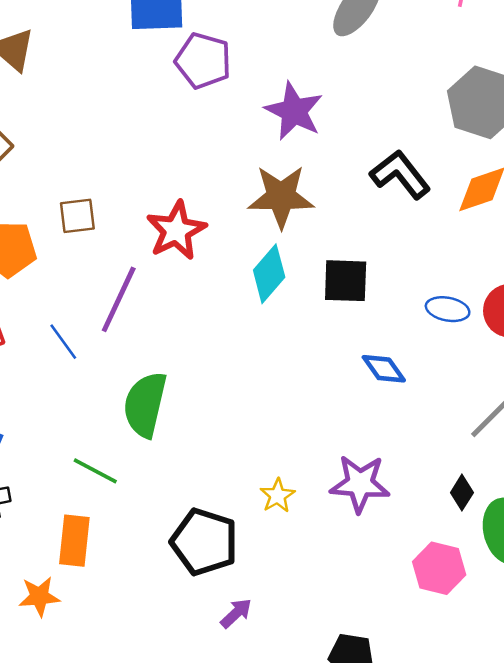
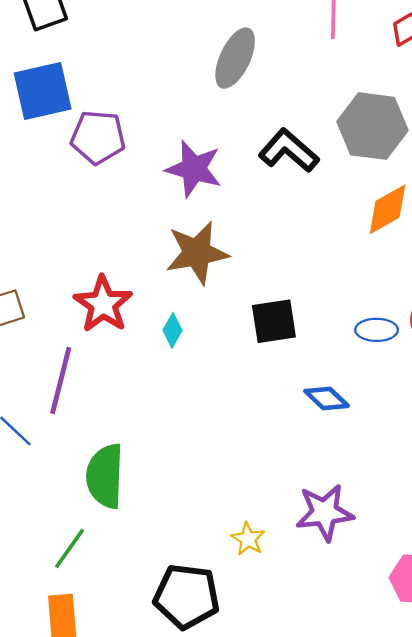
black L-shape: (400, 174) -> (289, 151), moved
cyan diamond: (269, 274) -> (172, 330), moved, size x0.6
green line: (95, 471) -> (70, 548), turned -72

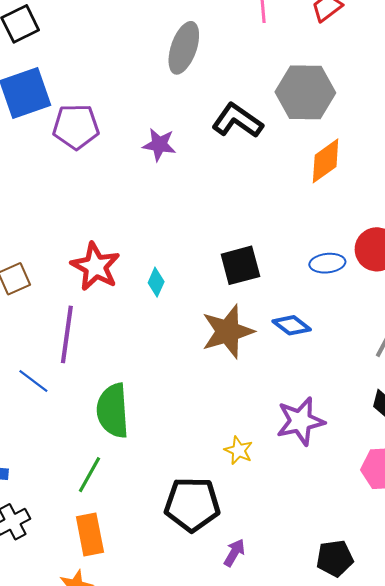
purple star: (194, 169) -> (159, 145), size x0.7
brown star: (197, 253) -> (228, 331), moved

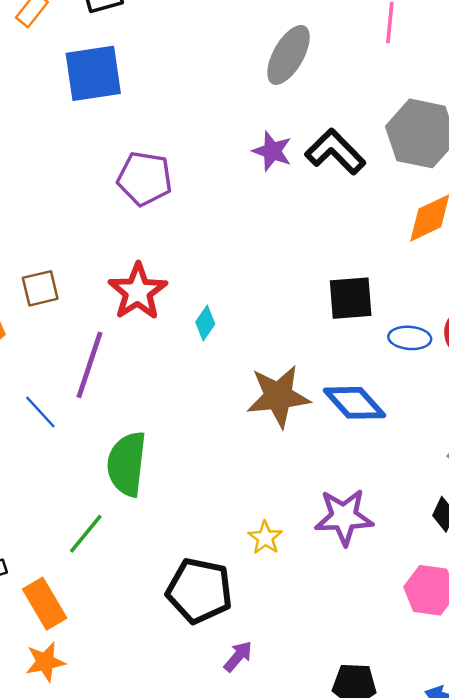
purple pentagon: (76, 127) -> (145, 179), moved
purple star: (159, 145) -> (272, 151), moved
black square: (240, 265) -> (351, 298), moved
blue diamond: (292, 325) -> (354, 403), size x1.4
orange rectangle: (90, 535) -> (45, 604), moved, turned -30

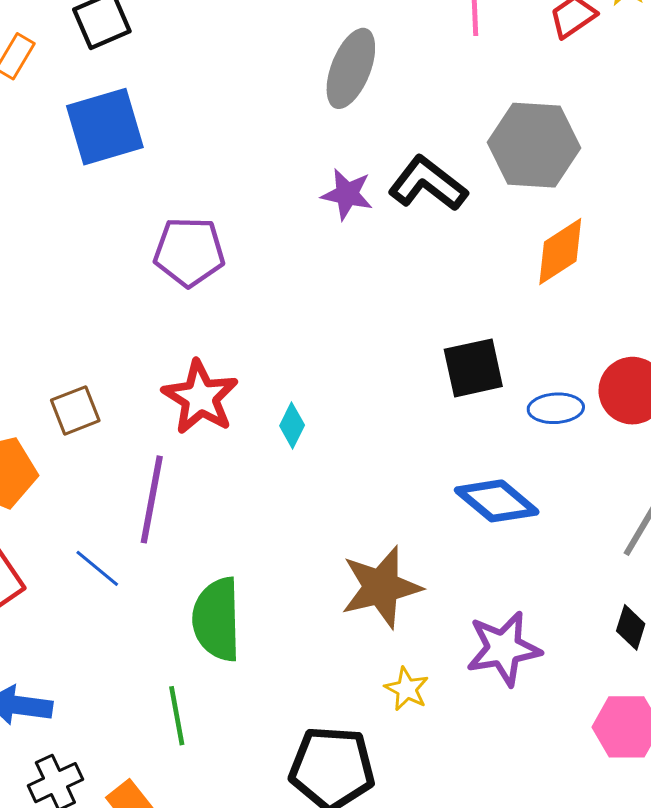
brown star: (278, 396) -> (381, 587), moved
green line: (86, 534) -> (177, 716), turned -42

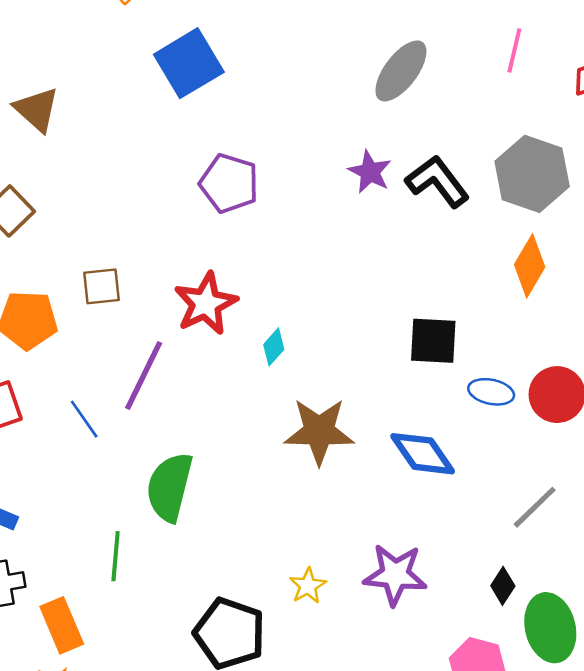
blue square: (105, 127) -> (189, 63), turned -30
orange diamond: (560, 252) -> (530, 266), turned -42
brown star: (381, 587) -> (319, 431), moved

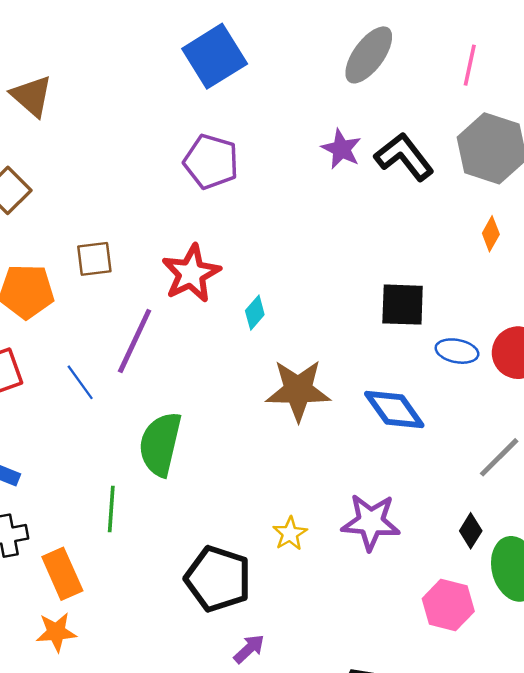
pink line: (514, 50) -> (470, 65), moved
blue square: (189, 63) -> (215, 56), moved
orange diamond: (530, 266) -> (491, 234), size x0.6

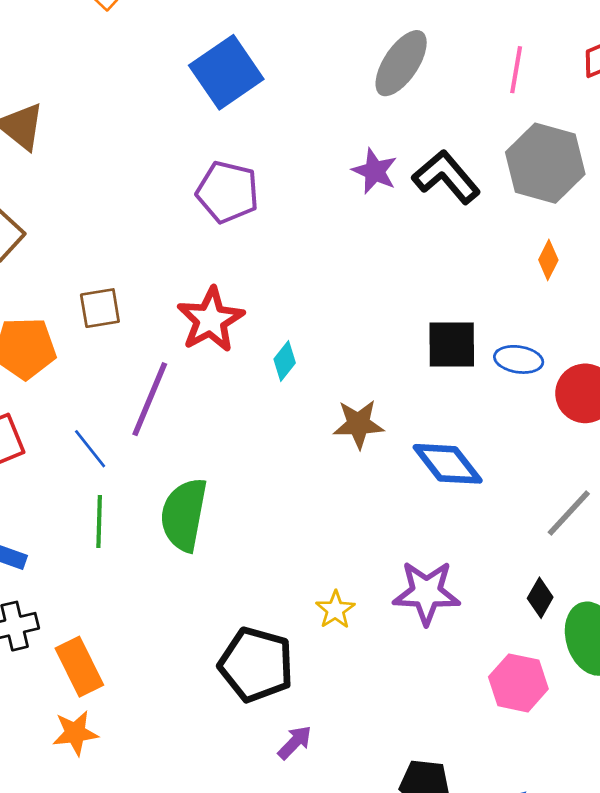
blue ellipse: (457, 351) -> (519, 359), moved
brown star: (298, 390) -> (358, 424), moved, size x0.7
green line: (111, 509) -> (99, 521), moved

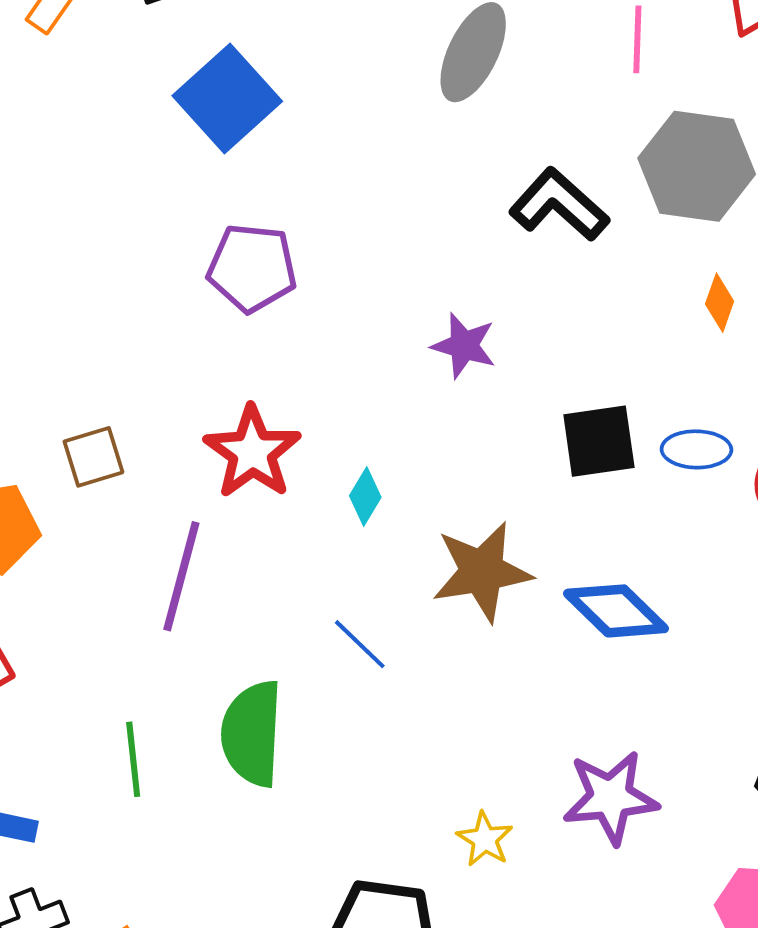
purple star: (375, 171) -> (464, 346), moved
brown star: (358, 424) -> (482, 572), size x1.4
blue line: (90, 449) -> (360, 644), moved

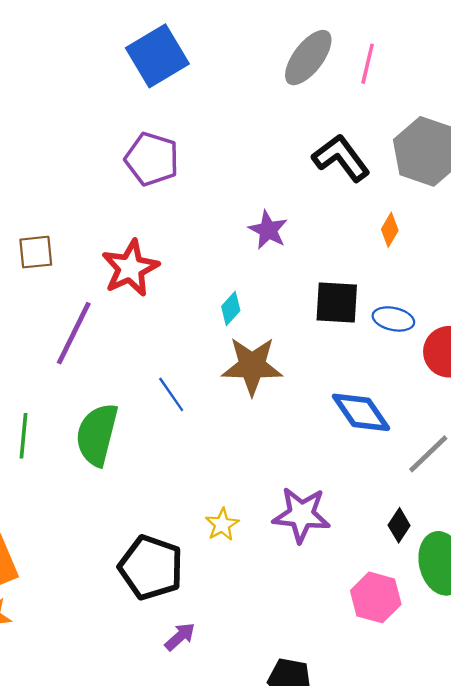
pink line: (637, 39) -> (368, 64), moved
orange diamond: (720, 303) -> (390, 230), moved
cyan diamond: (365, 496) -> (231, 309), moved
blue diamond: (616, 611) -> (361, 412), moved

